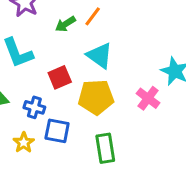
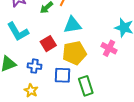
cyan triangle: (100, 56) -> (72, 25), turned -36
blue square: (57, 131) -> (63, 75), moved

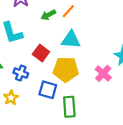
red square: (48, 44) -> (41, 53), turned -35

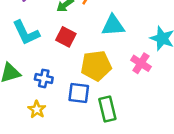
cyan triangle: (71, 40) -> (113, 25), moved
red square: (41, 53) -> (66, 37), moved

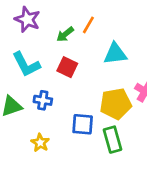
yellow pentagon: (96, 66) -> (116, 104), moved
blue cross: (44, 78) -> (43, 100), moved

